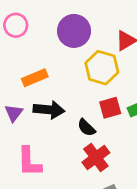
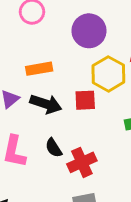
red square: (110, 108) -> (85, 100), moved
black semicircle: (86, 128) -> (54, 148), moved

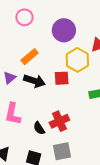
orange rectangle: (39, 69) -> (30, 57), turned -30
black semicircle: (54, 148) -> (39, 128), moved

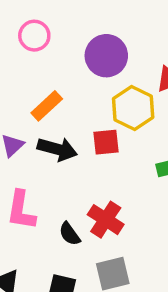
red cross: (59, 121) -> (106, 220), turned -30

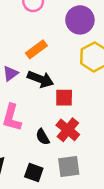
red square: (106, 142) -> (64, 98), moved

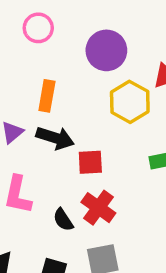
orange rectangle: (36, 49) -> (47, 96), turned -40

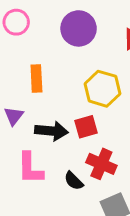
yellow hexagon: (130, 102) -> (102, 89), moved
black arrow: (55, 138) -> (51, 131), moved

